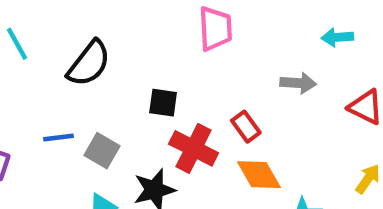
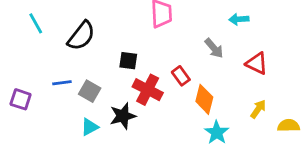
gray arrow: (298, 83) -> (214, 48), turned 45
orange diamond: (259, 175) -> (204, 99), moved, turned 44

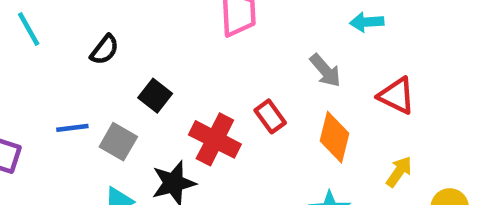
black semicircle: (81, 36) -> (105, 50), size x0.6
black square: (128, 61) -> (155, 96), moved, turned 30
orange diamond: (204, 99) -> (335, 137), moved

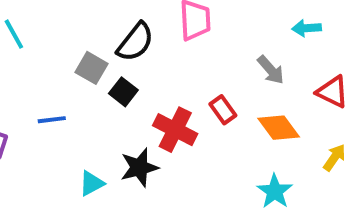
black semicircle: (105, 50) -> (135, 42), moved, size x1.5
orange diamond: (335, 137) -> (279, 128), turned -51
gray square: (118, 142) -> (92, 68), moved

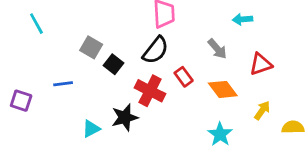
black semicircle: (135, 42) -> (156, 50), moved
red triangle: (332, 92) -> (261, 64), turned -45

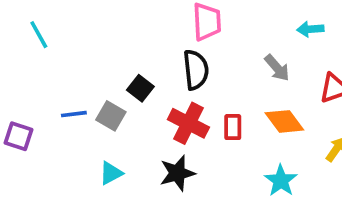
gray square: (91, 47) -> (111, 116), moved
black semicircle: (156, 50) -> (196, 70), turned -44
red rectangle: (184, 77) -> (233, 127), moved, turned 36
black star: (125, 117) -> (177, 173), moved

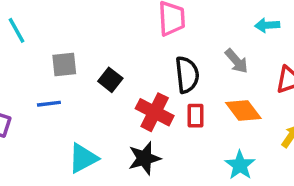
black semicircle: (196, 70) -> (187, 75), moved
gray square: (111, 116) -> (64, 64), moved, turned -36
cyan triangle: (111, 173) -> (83, 158), size x1.4

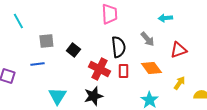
cyan triangle: (83, 158) -> (57, 96), turned -30

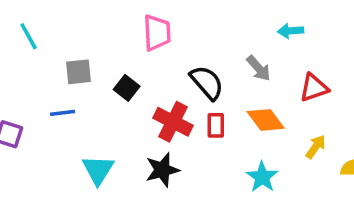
pink trapezoid: (109, 14) -> (157, 33), moved
black semicircle: (118, 47) -> (207, 83), turned -35

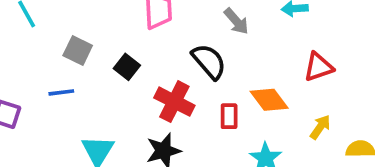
gray arrow: (259, 68) -> (236, 21), moved
gray square: (79, 72) -> (78, 50), turned 32
red rectangle: (216, 125) -> (229, 116), moved

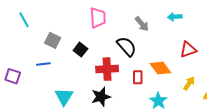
red cross: (174, 102) -> (107, 69), turned -30

